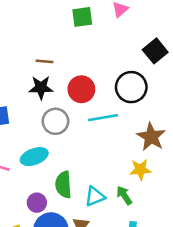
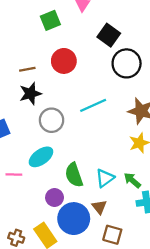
black square: (155, 51) -> (109, 35), moved
black circle: (131, 87) -> (127, 63), moved
red circle: (81, 89) -> (64, 61), moved
green arrow: (124, 195) -> (132, 180), moved

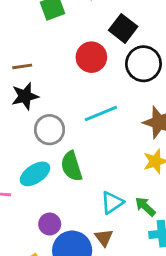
red circle: (64, 61) -> (91, 57), moved
green semicircle: (74, 175) -> (71, 166), moved

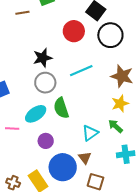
brown line: (22, 66) -> (22, 13), moved
black star: (25, 96) -> (43, 58), moved
green arrow: (145, 207) -> (115, 126), moved
purple circle: (50, 224) -> (46, 141), moved

